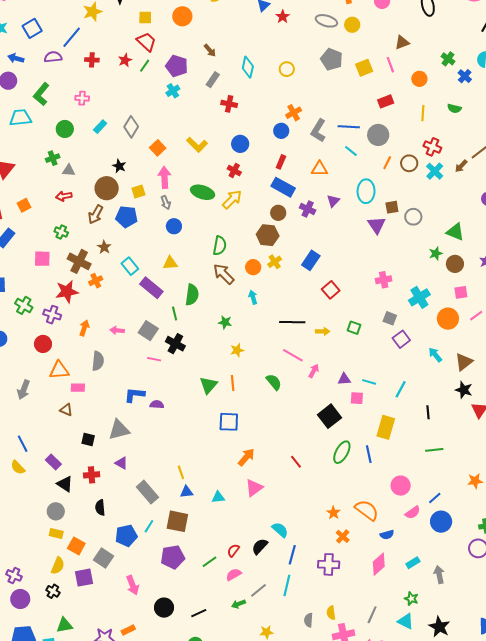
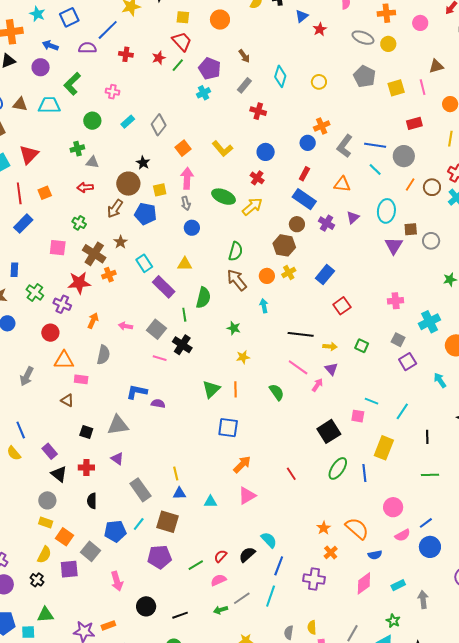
purple triangle: (344, 379) -> (331, 369), moved, turned 48

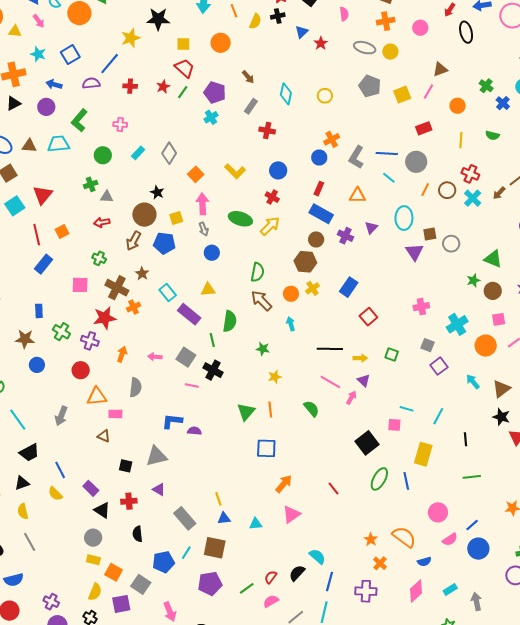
pink line: (423, 87) -> (429, 92), turned 49

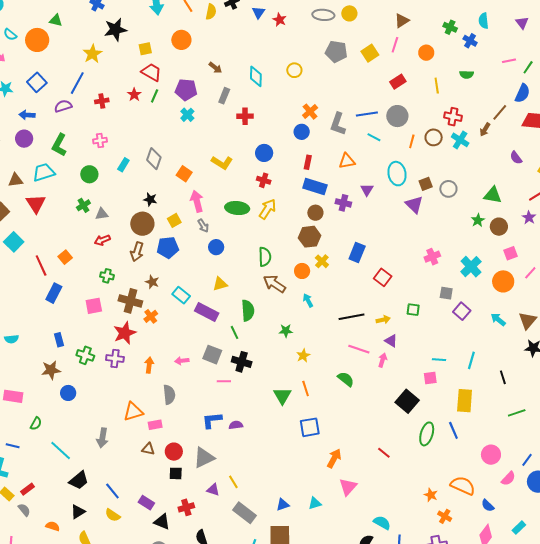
red triangle: (43, 195) -> (36, 204), moved
red circle: (81, 370) -> (174, 452), moved
yellow line: (218, 499) -> (233, 482), moved
blue semicircle: (424, 562) -> (488, 505), turned 72

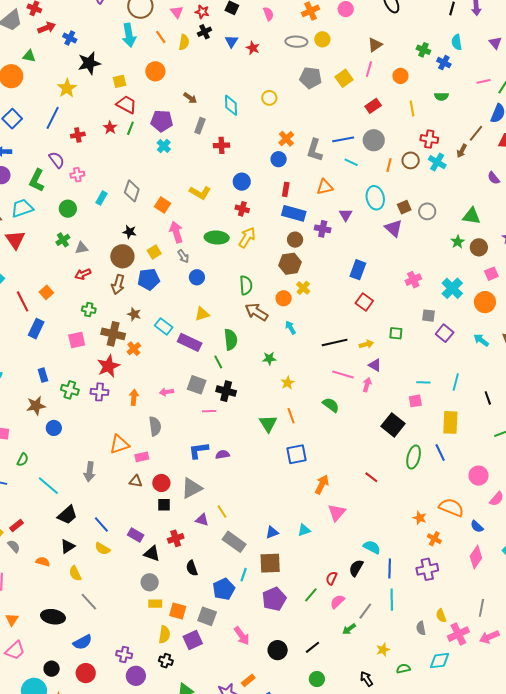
purple semicircle: (63, 106) -> (57, 160), moved, turned 72
blue rectangle: (357, 253) -> (358, 270), moved

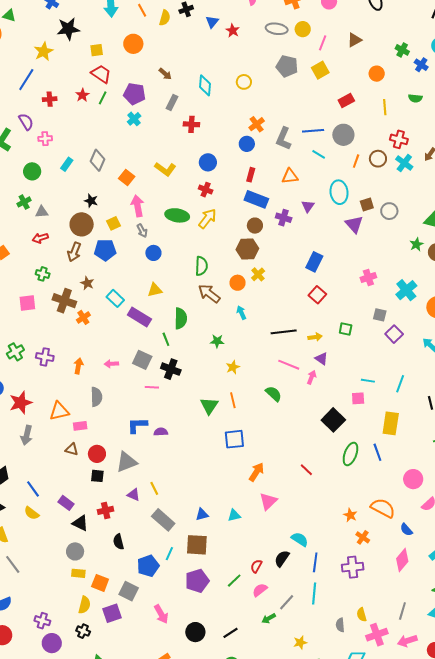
pink line: (369, 69) -> (323, 43), moved
red star: (108, 366) -> (21, 403), moved
green cross: (70, 390) -> (15, 352), turned 36

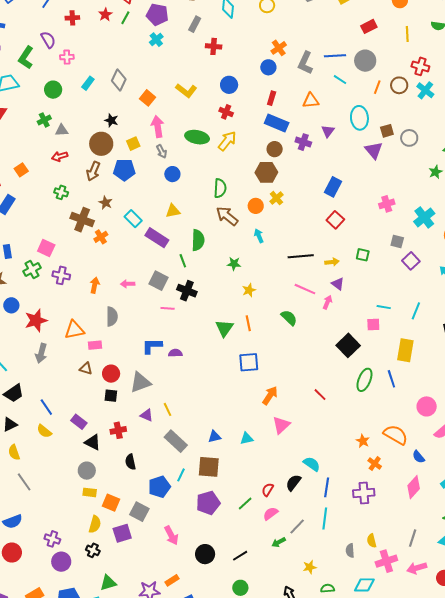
pink square: (27, 303) -> (46, 248), moved, turned 30

